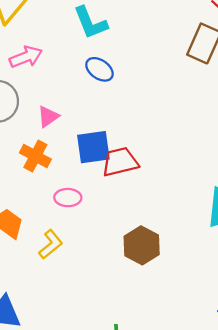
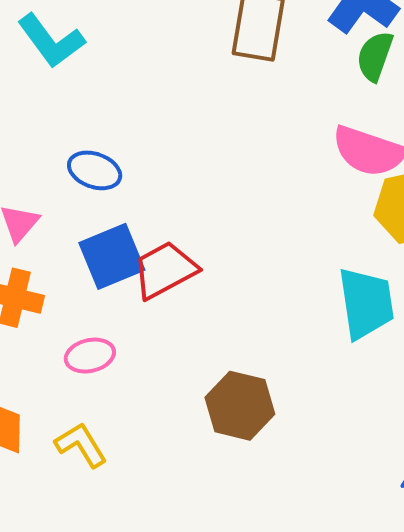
blue ellipse: (99, 69) -> (95, 170), moved
yellow L-shape: (51, 244) -> (81, 445), turned -68

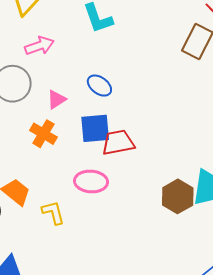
pink ellipse: (90, 356) -> (91, 181), moved, size x1.4
brown hexagon: (240, 406) -> (178, 196), moved

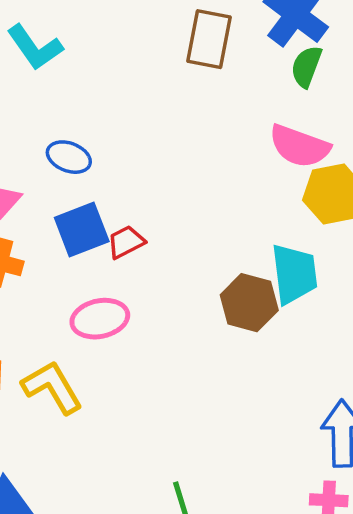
red trapezoid: (118, 143) -> (126, 242), size x0.7
yellow L-shape: (53, 213) -> (52, 387), size x1.4

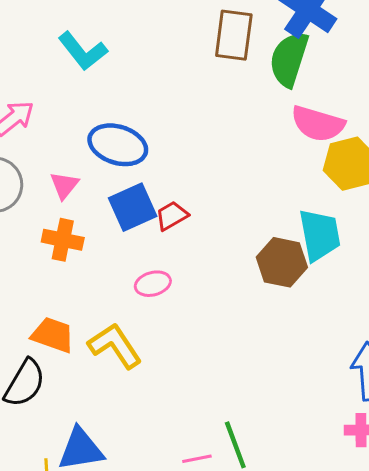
green semicircle: (306, 66) -> (289, 59), moved, size x1.5
blue ellipse: (69, 157) -> (118, 145), size x1.5
pink ellipse: (100, 319) -> (153, 284), size x0.7

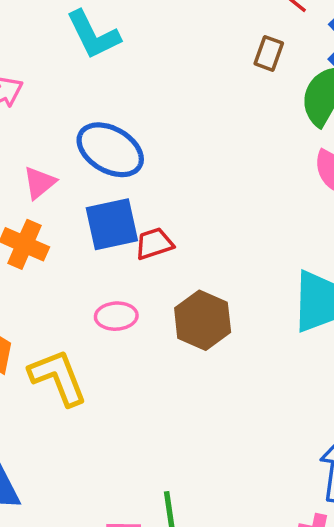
brown rectangle: (234, 35) -> (269, 53), size x0.6
brown hexagon: (282, 262) -> (203, 320), moved

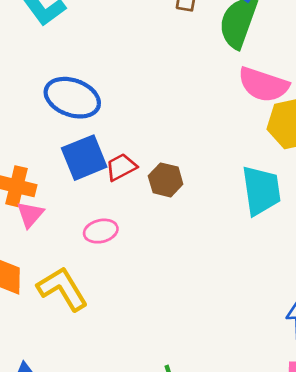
pink triangle: (39, 183) -> (30, 214), moved
brown hexagon: (203, 320) -> (166, 180), moved, size x0.7

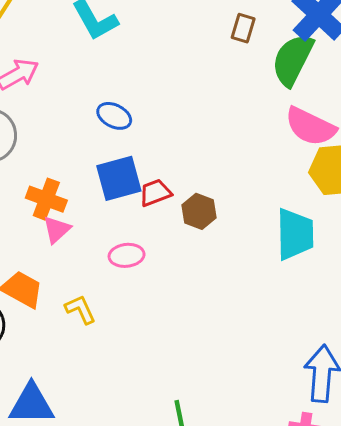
blue ellipse: (72, 98) -> (114, 116), size x0.6
yellow L-shape: (62, 289) -> (80, 309), size x0.6

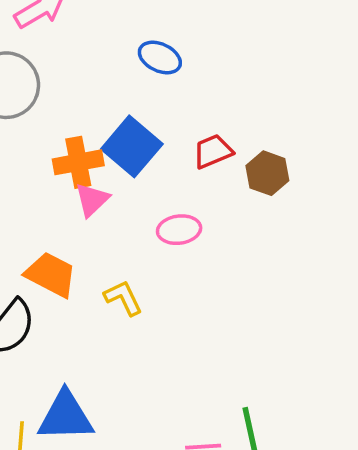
blue square: (119, 178) -> (132, 146), moved, turned -33
orange cross: (46, 199) -> (78, 162), turned -30

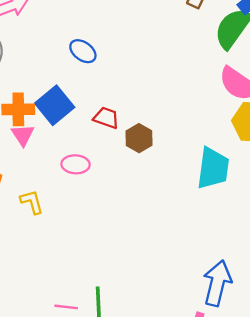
red trapezoid: (213, 151) -> (106, 118), turned 32
pink triangle: (92, 200) -> (23, 135), turned -30

